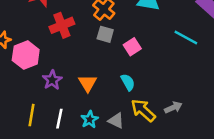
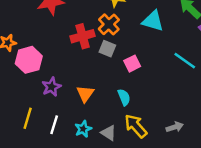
red cross: (62, 25) -> (83, 36), moved
gray arrow: (173, 107) -> (175, 127), moved

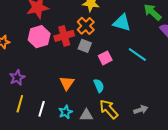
pink hexagon: (29, 60) -> (39, 37), moved
cyan line: (185, 61) -> (137, 54), moved
purple star: (51, 87) -> (17, 78), moved
gray triangle: (109, 133) -> (86, 115), turned -32

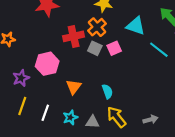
pink hexagon: (39, 37) -> (47, 64), moved
cyan line: (137, 54) -> (159, 50), moved
pink square: (105, 58) -> (114, 48), moved

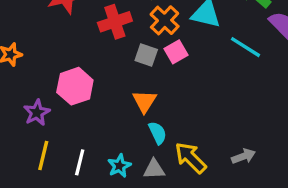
orange cross: (97, 27) -> (165, 20), moved
red cross: (74, 36) -> (115, 22), moved
orange triangle: (74, 87) -> (144, 101), moved
cyan semicircle: (107, 91) -> (158, 133), moved

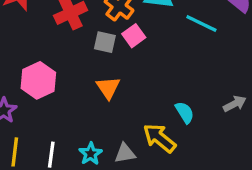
cyan semicircle: (158, 133) -> (185, 112), moved
gray arrow: (244, 156) -> (235, 104), moved

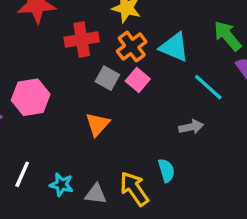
pink square: (134, 36) -> (138, 80), turned -30
gray arrow: (235, 104) -> (191, 127), moved
cyan star: (91, 154) -> (61, 185), turned 30

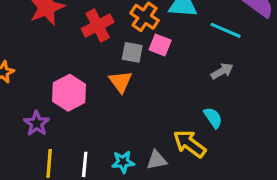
orange triangle: (98, 124) -> (121, 82), moved

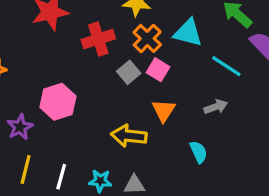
gray square: (132, 52) -> (129, 72), turned 30
orange triangle: (121, 82) -> (164, 110), moved
yellow arrow: (190, 144) -> (129, 136), moved, turned -40

